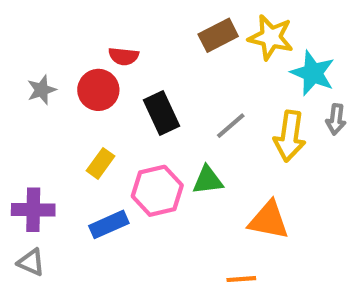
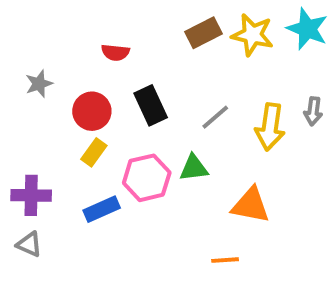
cyan star: (313, 73) -> (307, 29), moved
red circle: (98, 90) -> (92, 111), moved

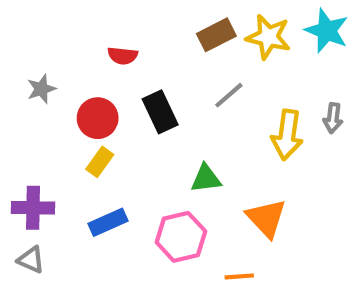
gray line: (215, 117) -> (229, 95), moved
pink hexagon: (147, 178) -> (181, 237), moved
orange triangle: (251, 205) -> (266, 218), turned 36

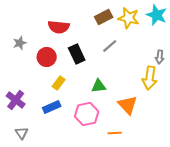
red semicircle: (123, 56) -> (59, 27), size x1.5
yellow arrow: (287, 135) -> (150, 78), moved
yellow rectangle: (100, 162) -> (59, 83), moved
purple cross: (33, 208) -> (16, 100), turned 36
gray triangle: (31, 260) -> (22, 133), moved, turned 32

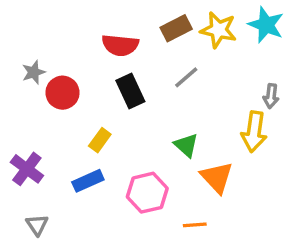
red semicircle: (59, 27) -> (120, 45), moved
red circle: (47, 57) -> (63, 93), moved
green triangle: (99, 86) -> (186, 145), moved, turned 49

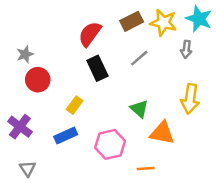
red semicircle: (120, 45) -> (90, 34), turned 120
red circle: (63, 93) -> (38, 80), moved
gray arrow: (271, 96) -> (186, 49), moved
orange triangle: (217, 177) -> (162, 133), turned -36

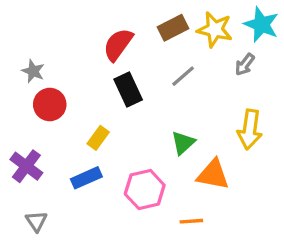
gray arrow: (186, 49) -> (245, 64), turned 30
gray star: (25, 54) -> (33, 71), turned -30
green triangle: (139, 109) -> (183, 143), turned 36

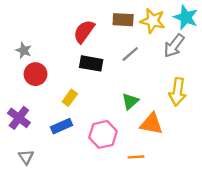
brown rectangle: (173, 28) -> (123, 20), turned 30
gray arrow: (245, 64) -> (174, 46), size x1.5
black rectangle: (128, 89) -> (91, 63), turned -55

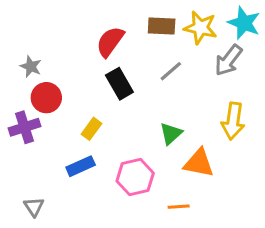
black rectangle: (91, 63) -> (119, 84), turned 50
purple cross: (19, 118) -> (25, 127), moved, turned 35

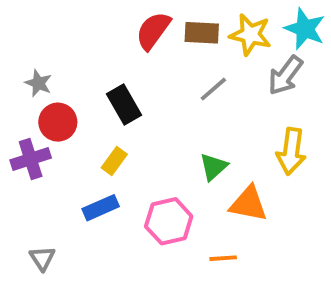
red semicircle: (110, 42) -> (153, 31), moved
black rectangle: (119, 84) -> (124, 105), moved

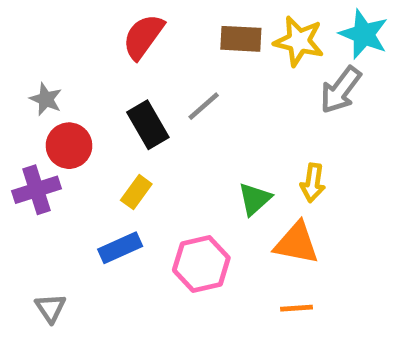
red semicircle: (153, 31) -> (143, 37), moved
gray line: (213, 89) -> (204, 106), moved
yellow arrow: (291, 151) -> (313, 183), moved, size x0.7
orange line: (223, 258) -> (296, 308), moved

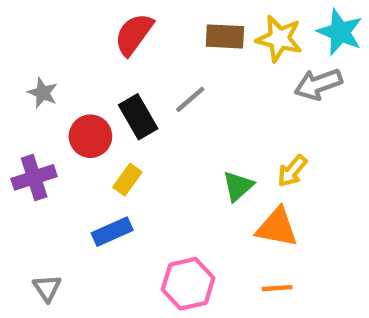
gray arrow: (341, 90) -> (318, 84), turned 33
red circle: (69, 146) -> (90, 136), moved
yellow arrow: (313, 183) -> (292, 171), turned 32
pink hexagon: (201, 264) -> (188, 284), moved

